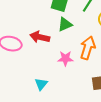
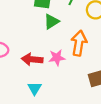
red arrow: (40, 37) -> (32, 59), moved

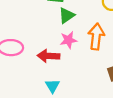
pink star: (57, 58) -> (68, 40), moved

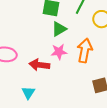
cyan triangle: (52, 86) -> (28, 93), moved

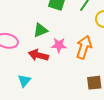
green triangle: (59, 29) -> (40, 30), moved

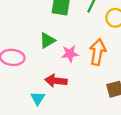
red arrow: (38, 55) -> (56, 81), moved

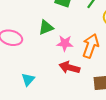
red arrow: (56, 81) -> (69, 67), moved

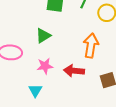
pink star: (65, 43) -> (45, 66), moved

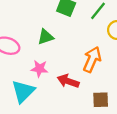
cyan triangle: (35, 90) -> (23, 91), size x1.6

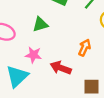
orange arrow: (92, 59) -> (85, 48), size x0.7

